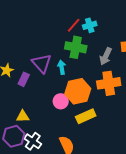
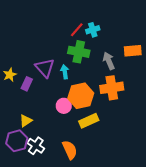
gray arrow: (106, 56) -> (109, 61), turned 132
yellow triangle: (23, 116) -> (26, 121), turned -32

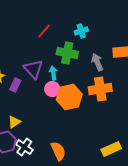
red line: (77, 30) -> (44, 31), moved
pink circle: (64, 106) -> (52, 89), moved
yellow rectangle: (89, 121) -> (111, 149), moved

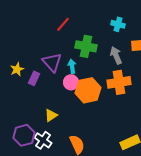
cyan cross: (81, 31) -> (118, 24), moved, turned 32
yellow triangle: (14, 122) -> (51, 115), moved

